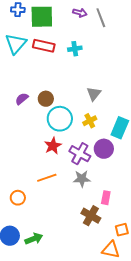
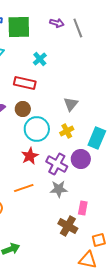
red rectangle: (44, 46) -> (25, 83), moved
cyan cross: (75, 49) -> (40, 59), moved, turned -32

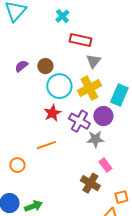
red rectangle: (25, 83) -> (80, 40), moved
yellow cross: (67, 131) -> (89, 88), size x1.6
gray star: (59, 189) -> (95, 139), moved
pink rectangle: (83, 208) -> (105, 165), turned -48

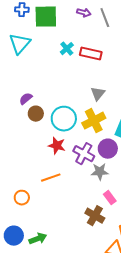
red rectangle: (80, 40) -> (91, 54), moved
brown circle: (45, 66) -> (36, 114), moved
red star: (52, 113) -> (57, 146), turned -30

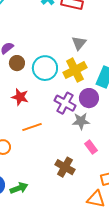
red star: (57, 146) -> (20, 97), moved
brown cross: (95, 216) -> (65, 167), moved

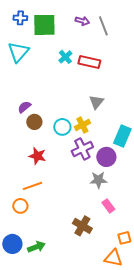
cyan circle: (45, 68) -> (62, 127), size x0.7
yellow cross: (75, 70) -> (82, 125), moved, size x0.7
purple cross: (65, 103) -> (82, 149), moved, turned 35
orange line: (32, 127) -> (32, 186), moved

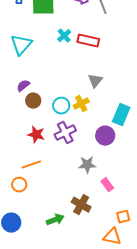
cyan triangle: (18, 52) -> (21, 45), moved
purple cross: (82, 149) -> (65, 133), moved
gray star: (98, 180) -> (87, 165), moved
green arrow: (36, 247) -> (55, 220), moved

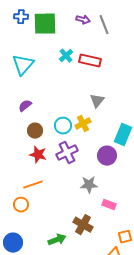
brown circle: (33, 101) -> (35, 131), moved
pink rectangle: (107, 185) -> (109, 205), turned -32

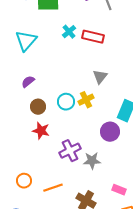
purple cross: (67, 153) -> (70, 151), moved
orange line: (33, 185) -> (53, 188), moved
pink rectangle: (109, 205) -> (119, 190), moved

